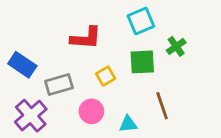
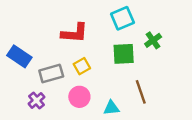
yellow square: (106, 76) -> (82, 66), moved
purple cross: (31, 116) -> (37, 100), moved, size x0.6

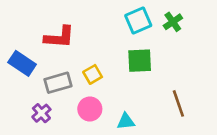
red L-shape: (75, 33) -> (59, 37), moved
green cross: (153, 40) -> (173, 22), moved
brown line: (141, 92) -> (178, 103), moved

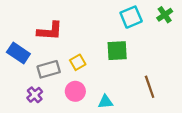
cyan square: (138, 20) -> (131, 17), moved
green cross: (173, 22) -> (165, 15), moved

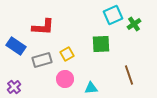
green cross: (165, 15) -> (134, 24), moved
purple cross: (35, 95) -> (14, 87), moved

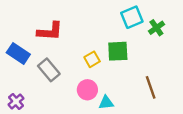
yellow square: (67, 54) -> (92, 59), moved
gray rectangle: (42, 60) -> (49, 70), turned 66
pink circle: (65, 79) -> (87, 90), moved

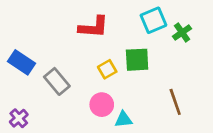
red L-shape: (50, 31) -> (94, 27), moved

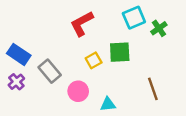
red L-shape: (94, 27) -> (82, 24), turned 148
pink circle: (102, 105) -> (78, 91), moved
purple cross: (19, 118) -> (16, 82), moved

